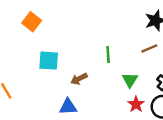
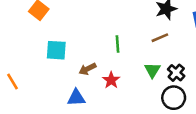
green triangle: (130, 80) -> (152, 70), moved
red star: (136, 104) -> (111, 80), moved

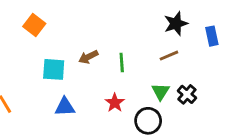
brown arrow: (87, 69) -> (88, 57), moved
blue triangle: (76, 98) -> (65, 107), moved
black circle: (174, 98) -> (148, 121), moved

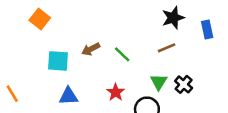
green line: (122, 62) -> (122, 54), turned -42

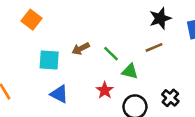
green triangle: (159, 82) -> (130, 71), moved, turned -48
black cross: (184, 84) -> (170, 98), moved
blue triangle: (68, 96) -> (59, 94), turned 30

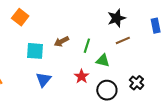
black star: (160, 18) -> (116, 18), moved
green line: (111, 54) -> (87, 46), turned 64
blue triangle: (59, 94) -> (43, 80), turned 42

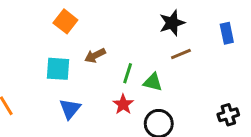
orange square: (20, 17) -> (65, 21), moved
green line: (87, 46) -> (128, 73), moved
black cross: (137, 83) -> (228, 115), moved, turned 32

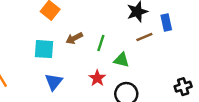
blue rectangle: (227, 33) -> (166, 22), moved
green line: (128, 73) -> (101, 43), moved

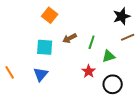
green triangle: (121, 60) -> (109, 56), turned -32
blue triangle: (54, 82) -> (41, 74), moved

